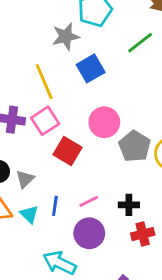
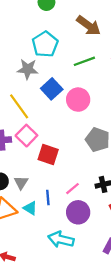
gray star: (66, 36) -> (28, 69), turned 30
green line: (140, 43) -> (84, 61), turned 30
pink circle: (104, 122) -> (78, 100), moved

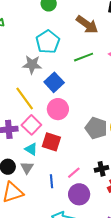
pink circle: (78, 100) -> (58, 109), moved
cyan triangle: (30, 208) -> (31, 149), moved

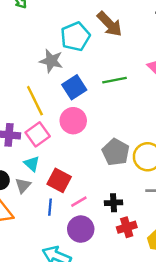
brown arrow: (87, 24) -> (110, 24), moved
green line: (84, 57) -> (114, 80), moved
red square: (51, 142) -> (59, 180), moved

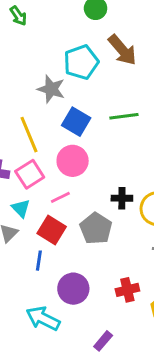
blue square: (74, 87) -> (76, 122), turned -30
gray pentagon: (116, 152) -> (96, 228), moved
pink line: (79, 202) -> (60, 197), moved
black cross: (114, 203) -> (122, 198), moved

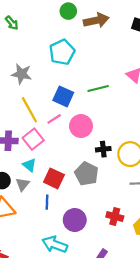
brown arrow: (122, 50) -> (96, 20), moved, turned -55
gray star: (51, 89) -> (22, 74), moved
pink circle: (73, 161) -> (81, 126), moved
pink line: (60, 197) -> (54, 119), moved
red cross: (127, 290) -> (115, 217), turned 35

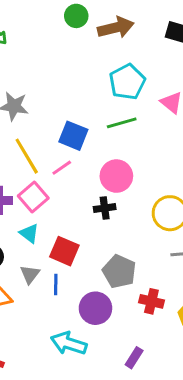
cyan pentagon: (62, 52) -> (127, 82), moved
pink circle: (81, 126) -> (116, 176), moved
black cross: (103, 149) -> (105, 208), moved
gray pentagon: (87, 174) -> (119, 271), moved
gray triangle: (22, 184) -> (30, 274), moved

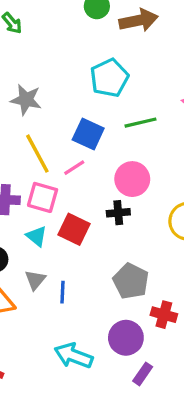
cyan pentagon: (127, 82) -> (109, 78), moved
pink square: (33, 197) -> (43, 197), turned -36
red square: (64, 251) -> (74, 229), moved
purple circle: (95, 308) -> (126, 338), moved

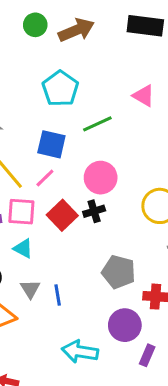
red square: (74, 229) -> (62, 215), moved, turned 32

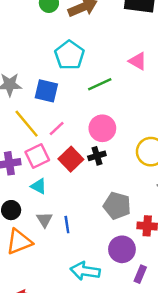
blue square: (51, 144) -> (46, 91), moved
pink square: (21, 212) -> (37, 156), turned -30

